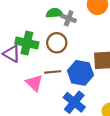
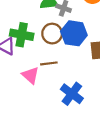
blue hexagon: (80, 73) -> (74, 33), moved

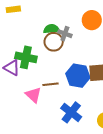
blue hexagon: (74, 33) -> (78, 76), moved
brown circle: (52, 34) -> (54, 42), moved

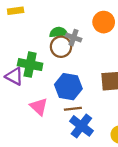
blue hexagon: (78, 76) -> (68, 87), moved
brown line: (50, 84) -> (73, 109), moved

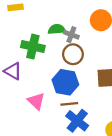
brown circle: (61, 47) -> (73, 54), moved
green cross: (30, 65) -> (33, 47), moved

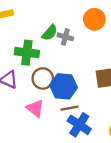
green semicircle: (57, 29) -> (50, 33), turned 140
brown circle: (73, 54) -> (43, 78), moved

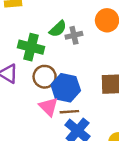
gray cross: (65, 37) -> (74, 35), turned -35
pink triangle: (35, 108) -> (49, 107), moved

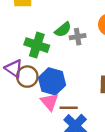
brown circle: (45, 77) -> (27, 77), moved
blue hexagon: (66, 88) -> (52, 81), moved

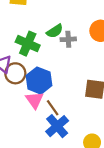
brown line: (69, 108) -> (53, 108), turned 49

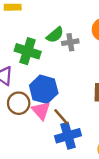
brown circle: (15, 73) -> (19, 103), moved
blue cross: (57, 126) -> (68, 136), turned 30

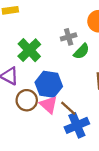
green semicircle: (55, 35) -> (81, 51), moved
green cross: (28, 51) -> (29, 50), turned 35

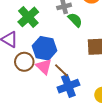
green semicircle: (81, 51) -> (75, 20), turned -91

